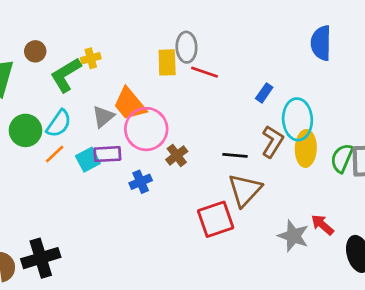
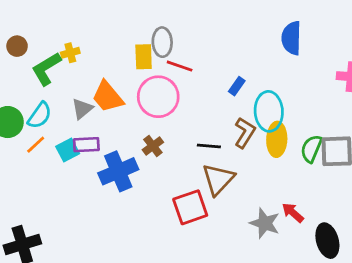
pink circle: (146, 129) -> (158, 97), moved
blue cross: (141, 182) -> (118, 171), size x1.8

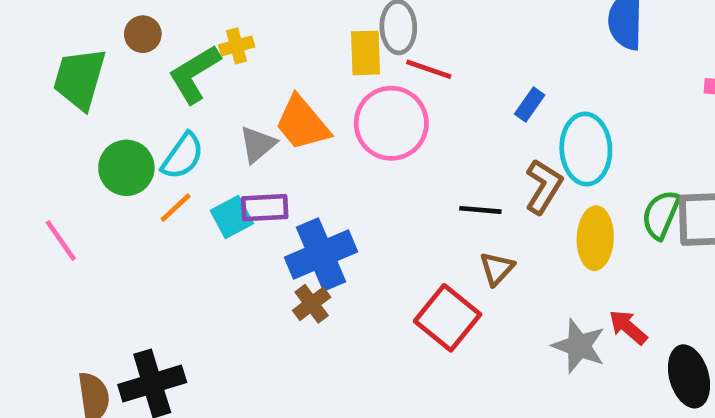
yellow ellipse: (277, 139) -> (595, 238), moved
brown cross: (153, 146) -> (312, 304), moved
brown triangle: (218, 179) -> (497, 269), size x0.6
red square: (190, 207) -> (448, 318), turned -32

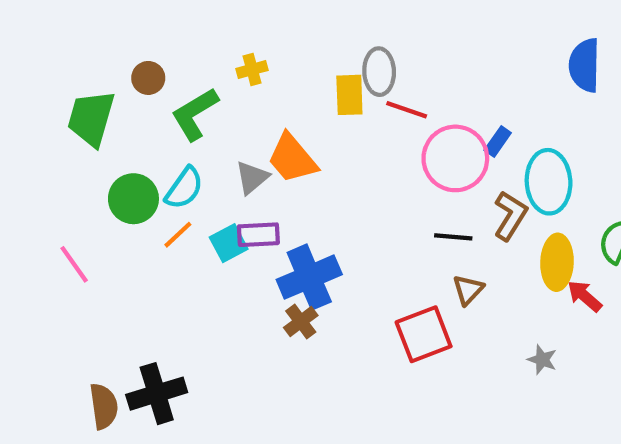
yellow cross: (237, 46) -> (252, 69), moved
pink circle: (391, 123) -> (455, 158), moved
red square: (448, 318) -> (424, 334), turned 30
red arrow: (628, 327) -> (585, 296), moved
gray star: (579, 346) -> (542, 360), size x0.6

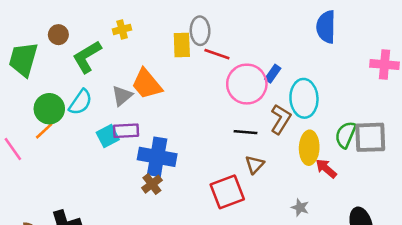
orange line: (178, 235) -> (44, 131), moved
blue cross: (309, 277) -> (157, 157), turned 33

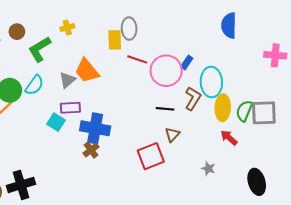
red line: (217, 54) -> (137, 59), moved
cyan square: (108, 136) -> (56, 122), moved, turned -30
yellow ellipse: (309, 148) -> (223, 108), moved

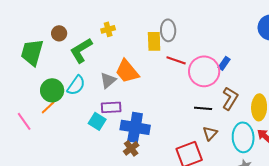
cyan ellipse: (211, 82) -> (243, 137), moved

